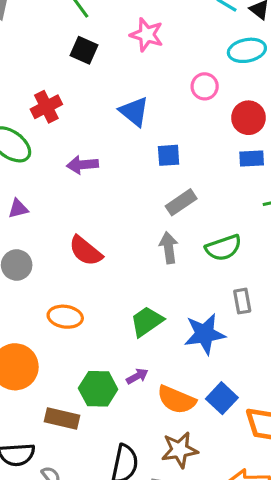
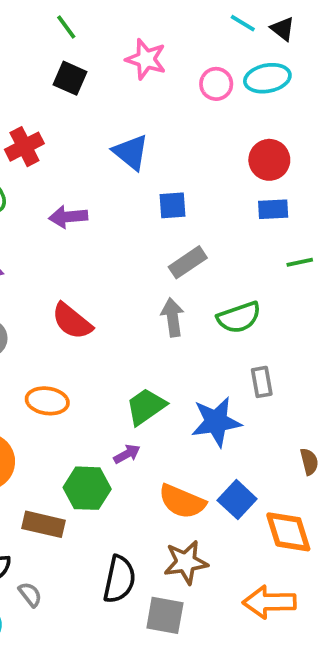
pink circle: (205, 86) -> (216, 84), moved
purple arrow: (137, 376) -> (127, 454), moved

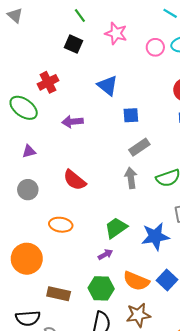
green line: (66, 27) -> (80, 15), moved
green hexagon: (87, 488) -> (101, 288), moved

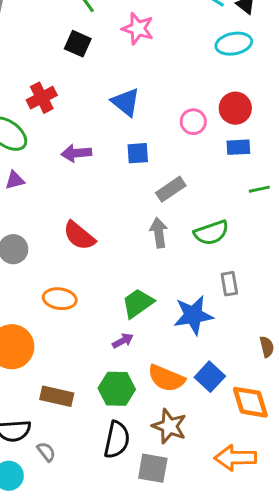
pink circle: (155, 47) -> (193, 122), moved
blue square: (131, 115) -> (138, 153), moved
purple triangle: (29, 151) -> (15, 180), moved
brown star: (138, 315) -> (169, 426), turned 30

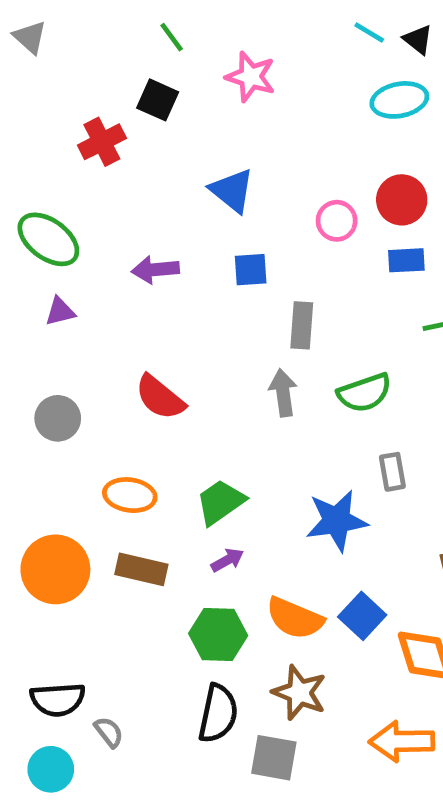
red cross: (42, 98) -> (102, 142), moved
gray rectangle: (171, 189) -> (302, 325), turned -52
green trapezoid: (138, 303) -> (220, 502), moved
brown rectangle: (57, 396) -> (141, 569), moved

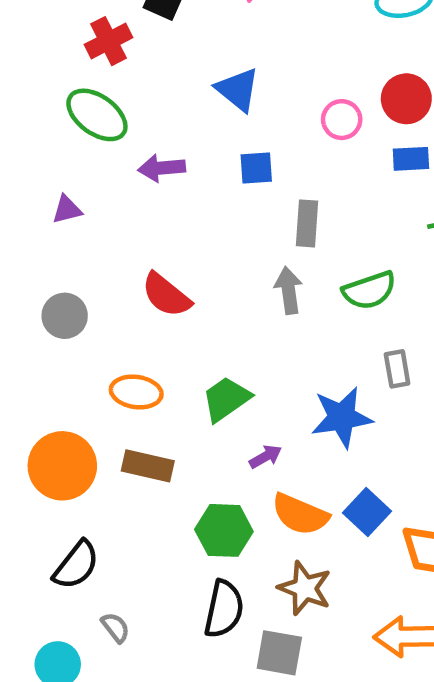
green ellipse: (48, 239) -> (97, 115), moved
purple arrow: (227, 560) -> (265, 457), moved
black semicircle: (58, 700) -> (76, 565), moved, turned -48

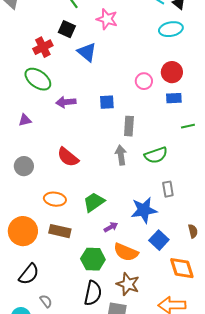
blue triangle: (238, 90) -> (87, 52), moved
blue square: (367, 512) -> (159, 240), moved

